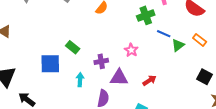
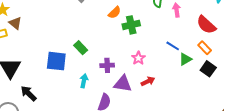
green cross: (146, 15) -> (131, 25), moved
orange rectangle: (200, 40) -> (205, 48), moved
black square: (204, 77) -> (208, 69), moved
red arrow: (150, 80) -> (148, 81), moved

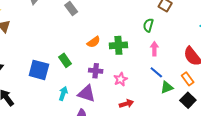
pink arrow: (177, 10) -> (154, 49), moved
orange semicircle: (115, 13) -> (94, 42), moved
purple cross: (107, 65) -> (96, 71), moved
purple triangle: (123, 84) -> (87, 94), moved

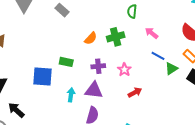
green semicircle: (148, 25) -> (132, 11), moved
pink arrow: (154, 49) -> (152, 33), turned -40
green rectangle: (65, 60) -> (66, 62), turned -32

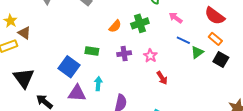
blue square: (43, 76) -> (69, 67), turned 35
purple triangle: (94, 90) -> (77, 93), moved
red arrow: (135, 92) -> (162, 78), turned 88

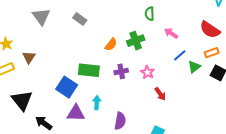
brown triangle: (24, 33) -> (29, 57), moved, turned 32
orange rectangle: (215, 39) -> (212, 53), turned -56
blue line: (183, 40) -> (180, 55), turned -64
green rectangle: (92, 51) -> (89, 70), size x1.5

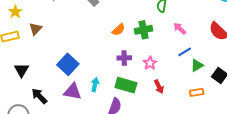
orange rectangle: (212, 53) -> (197, 92), moved
green rectangle: (89, 70) -> (126, 85), moved
black triangle: (22, 100) -> (22, 70), size x0.7

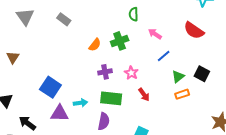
green triangle: (197, 65) -> (178, 77), moved
cyan arrow: (95, 85) -> (80, 103), turned 80

